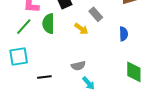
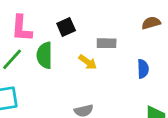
gray rectangle: (96, 14) -> (107, 43), turned -48

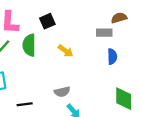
gray rectangle: (107, 43) -> (104, 33), moved

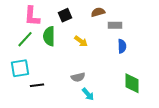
brown semicircle: (119, 18) -> (98, 12), moved
black line: (25, 104) -> (37, 85), moved

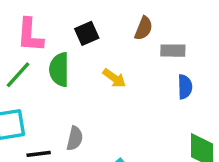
brown semicircle: (98, 12) -> (144, 28), turned 128
gray semicircle: (78, 77) -> (75, 138), moved, turned -64

